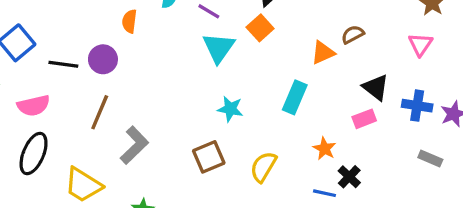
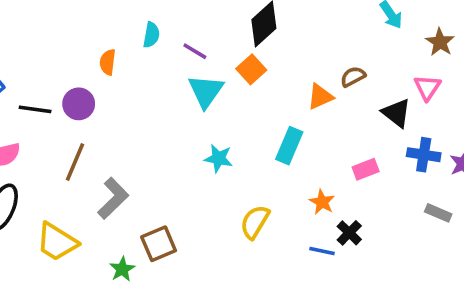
black triangle: (376, 87) -> (396, 113), moved
brown square: (209, 157) -> (159, 244), moved

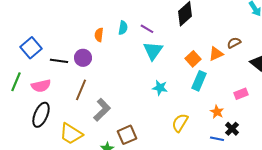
cyan semicircle: (151, 35) -> (123, 28), moved
orange square: (251, 69) -> (193, 59), moved

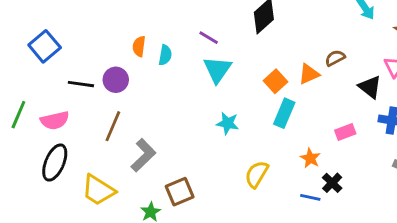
cyan semicircle: (123, 28) -> (165, 55), moved
blue square: (31, 48) -> (45, 46), moved

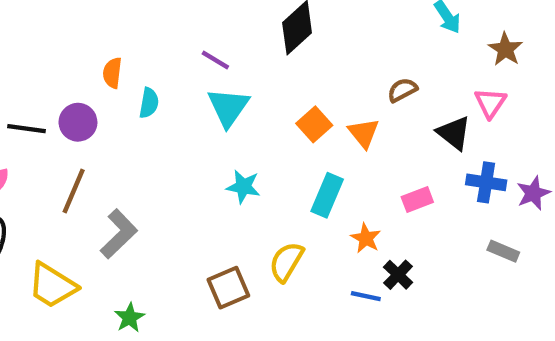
cyan semicircle: (165, 55) -> (149, 103), moved
orange triangle: (309, 74) -> (364, 133), moved, turned -45
cyan rectangle: (284, 113) -> (327, 195), moved
brown square: (180, 192) -> (228, 288), moved

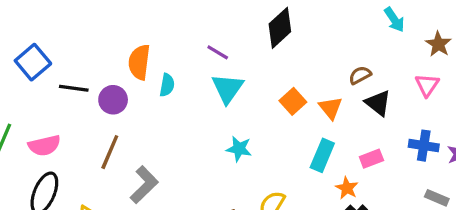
orange semicircle: (112, 73) -> (139, 62), size x1.5
black line: (26, 129) -> (74, 88), moved
black triangle: (454, 133) -> (378, 103), moved
cyan rectangle: (327, 195) -> (322, 155), moved
orange star: (366, 238) -> (347, 188), moved

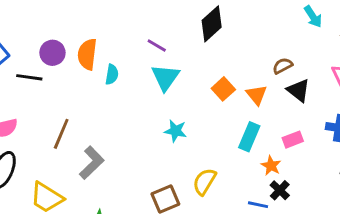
purple circle: (113, 100) -> (52, 53), moved

